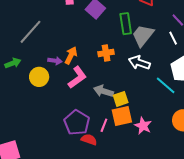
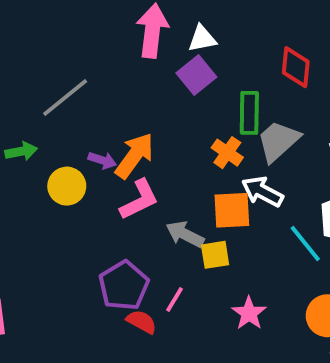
orange cross: (106, 53) -> (227, 153), moved, turned 35
orange arrow: (71, 55) -> (134, 156), size x1.4
orange square: (122, 116) -> (232, 210), moved

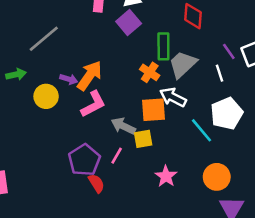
pink line: (175, 299) -> (117, 156), moved
red semicircle: (142, 322) -> (96, 183), turned 30

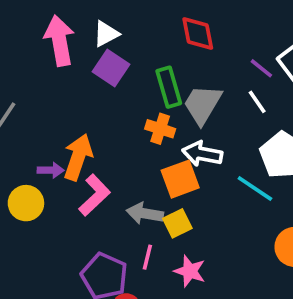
pink star: (166, 176) -> (190, 271), moved

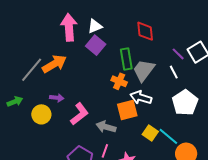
orange arrow: (78, 157) -> (54, 64), moved, turned 35
cyan line: (255, 188) -> (168, 136), moved
yellow square: (177, 223) -> (150, 133), moved, turned -35

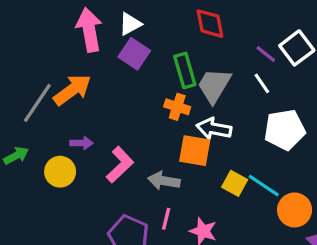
white pentagon: (185, 103) -> (285, 130), turned 30
orange square: (127, 110) -> (195, 151), turned 30

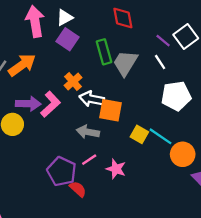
orange cross: (177, 107) -> (73, 82), moved, turned 30
white arrow: (214, 129) -> (92, 99), moved
purple arrow: (82, 143) -> (28, 104), size x1.5
pink L-shape: (120, 165) -> (50, 104), moved
pink line: (166, 219) -> (89, 160), turned 42

